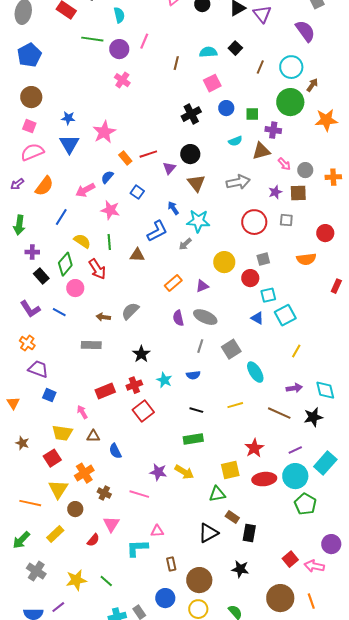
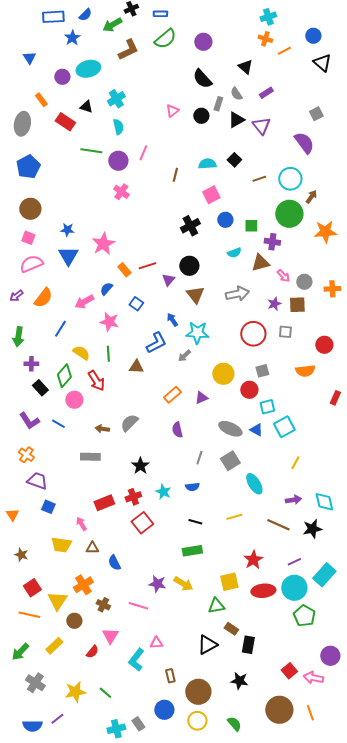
brown line: (260, 67) -> (259, 179), turned 48
gray ellipse: (205, 317) -> (230, 429), moved
red square: (52, 458) -> (32, 588), moved
cyan L-shape: (137, 548) -> (136, 660), turned -50

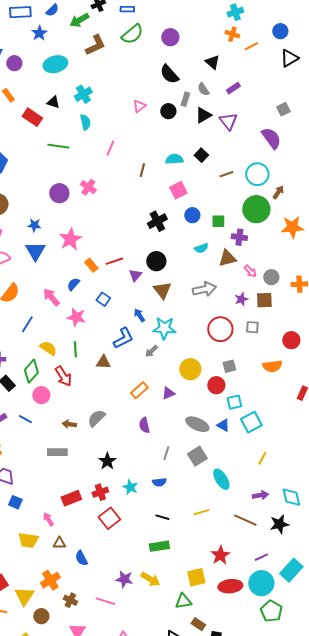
black triangle: (322, 63) -> (289, 58), turned 48
purple circle: (62, 77) -> (14, 63), moved
purple circle: (118, 161) -> (59, 193), moved
pink arrow: (84, 302) -> (51, 297), turned 78

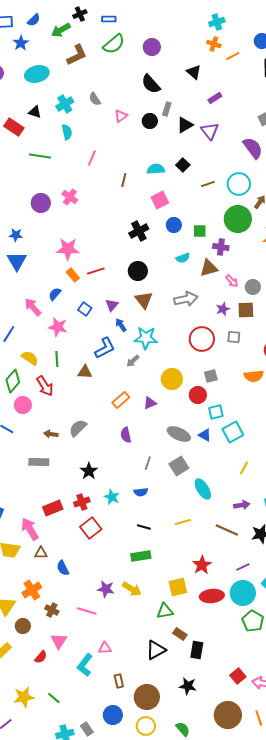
gray semicircle: (203, 89) -> (95, 99), moved
pink star: (70, 239) -> (68, 249), moved, turned 30
purple triangle: (135, 275) -> (112, 305), moved
pink arrow: (48, 519) -> (30, 529), size x1.6

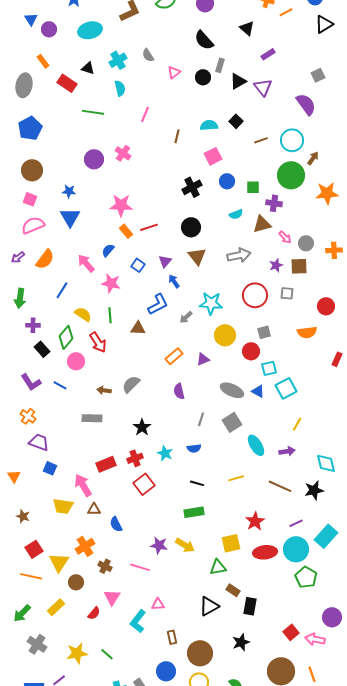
cyan star: (146, 338) -> (211, 303), moved
purple arrow: (242, 505) -> (287, 451), moved
black star: (188, 686) -> (241, 642), turned -30

